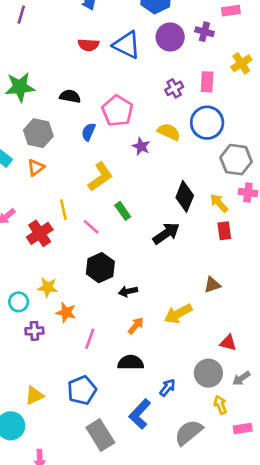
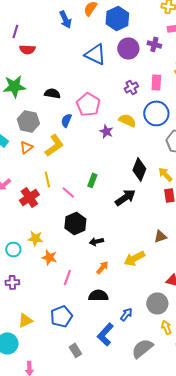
red semicircle: (88, 45) -> (27, 49), moved
yellow L-shape: (100, 177) -> (54, 145), moved
green rectangle: (123, 211) -> (92, 180), turned 56
purple cross: (34, 331) -> (12, 282), moved
gray rectangle: (100, 435) -> (75, 350), size x0.6

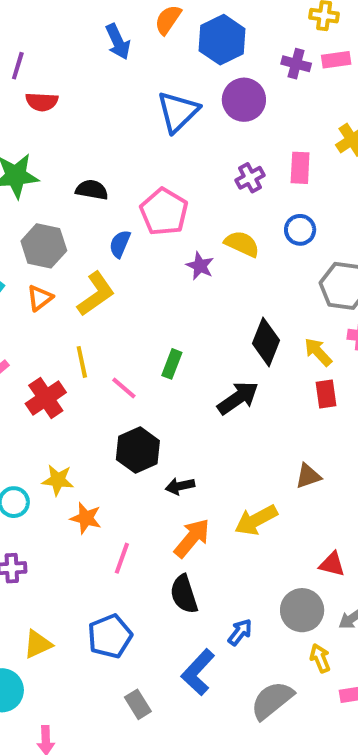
purple cross: (154, 44) -> (296, 64), moved
blue triangle: (95, 54) -> (178, 112), turned 50
blue circle: (156, 113) -> (300, 230), size x0.6
orange arrow: (102, 267) -> (192, 538), size x1.5
black semicircle: (98, 295) -> (184, 594), turned -108

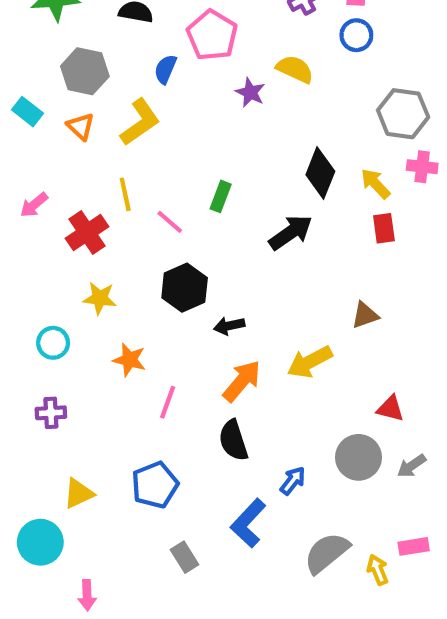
blue circle: (300, 230) -> (356, 35), moved
orange triangle: (40, 298) -> (81, 126), turned -40
yellow star: (58, 480) -> (100, 298), moved
yellow arrow: (320, 658) -> (378, 570), moved

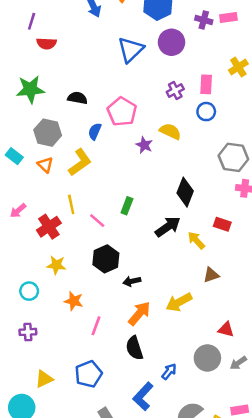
yellow arrow: (375, 184) -> (196, 240), moved
red rectangle: (384, 228) -> (222, 224), turned -63

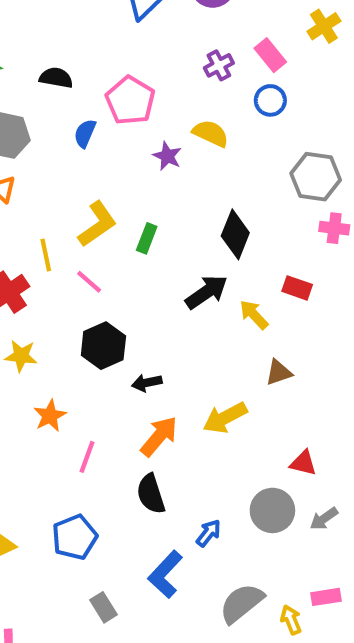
pink rectangle: (206, 84) -> (270, 55), turned -42
yellow L-shape: (80, 162) -> (97, 224), moved
green rectangle: (127, 206) -> (147, 238), moved
orange star: (74, 301) -> (50, 416), turned 30

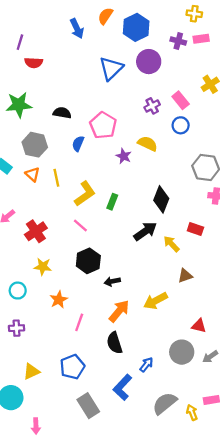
yellow line: (46, 255) -> (56, 178), moved
gray rectangle: (103, 607) -> (88, 406), size x1.5

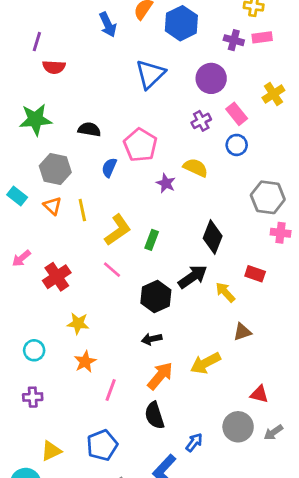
purple circle: (149, 62) -> (211, 78), moved
black hexagon: (88, 261) -> (156, 296), moved
yellow star: (43, 267) -> (78, 323), moved

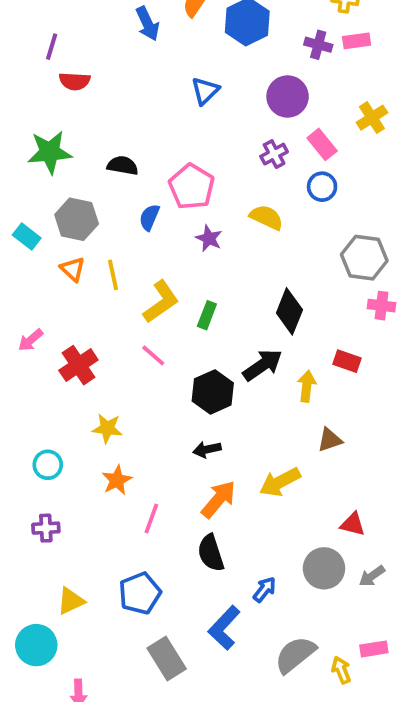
blue triangle: (150, 74) -> (205, 91), size x0.7
purple star: (166, 183) -> (209, 238), moved
cyan rectangle: (17, 196) -> (27, 237), moved
yellow arrow: (225, 292) -> (307, 386), turned 50

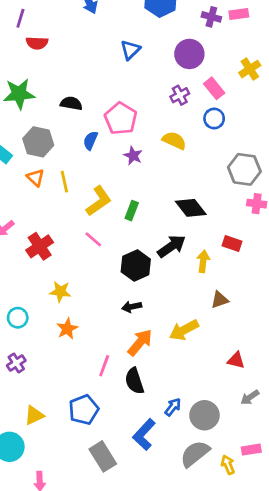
black diamond: (289, 311) -> (191, 208), turned -60
pink line: (151, 518) -> (104, 366), moved
purple cross: (46, 528) -> (16, 363), turned -30
gray circle: (324, 568) -> (204, 415), moved

